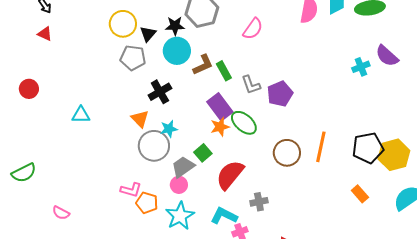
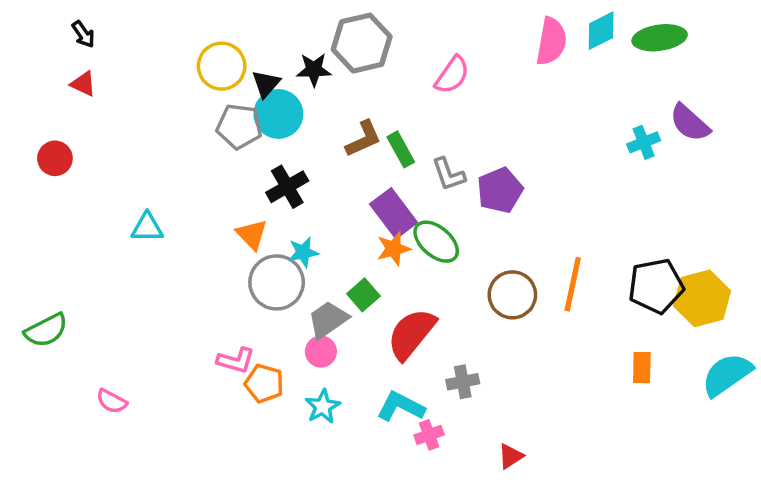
cyan circle: (177, 51) -> (278, 114), moved
red circle: (29, 89) -> (55, 158), moved
orange rectangle: (360, 194) -> (642, 368), turned 42
cyan star: (180, 216) -> (323, 407), size x0.7

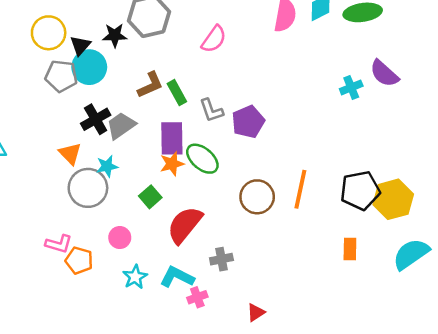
purple rectangle: (394, 213) -> (172, 138), turned 36
gray trapezoid: (328, 320) -> (121, 126), moved
cyan star: (323, 407) -> (135, 277), moved

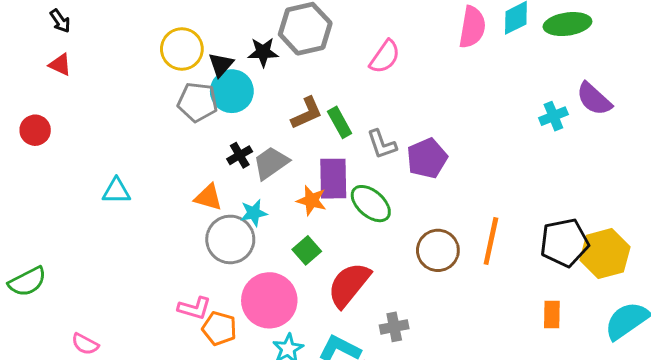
black cross: (96, 119) -> (240, 155), size x0.7
orange triangle: (70, 154) -> (208, 197), turned -30
orange star: (172, 164) -> (311, 200), moved, turned 30
pink circle: (120, 238) -> (269, 300), size x2.0

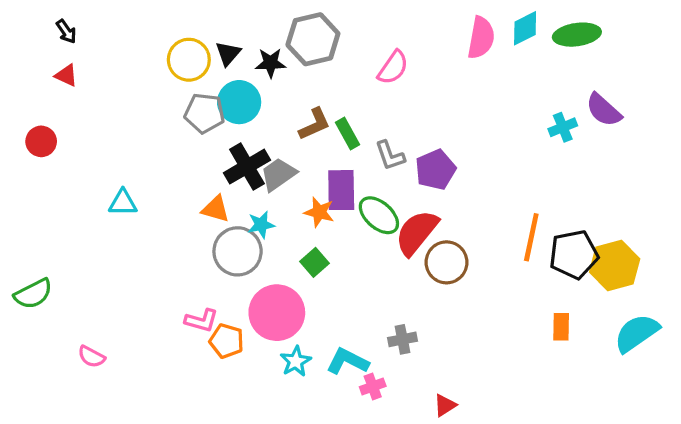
black triangle: (221, 65) -> (228, 53), moved
black cross: (240, 155) -> (247, 167), size x1.8
orange line: (491, 241) -> (531, 237), moved
red semicircle: (349, 285) -> (417, 233), moved

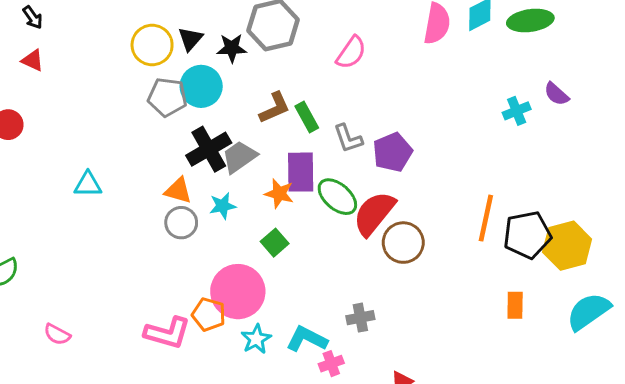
purple semicircle: (604, 110) -> (556, 94), size x0.7
gray circle: (238, 251) -> (181, 223), moved, size x0.7
pink L-shape: (201, 321) -> (167, 333), moved, size x1.4
orange pentagon: (227, 341) -> (209, 315), moved

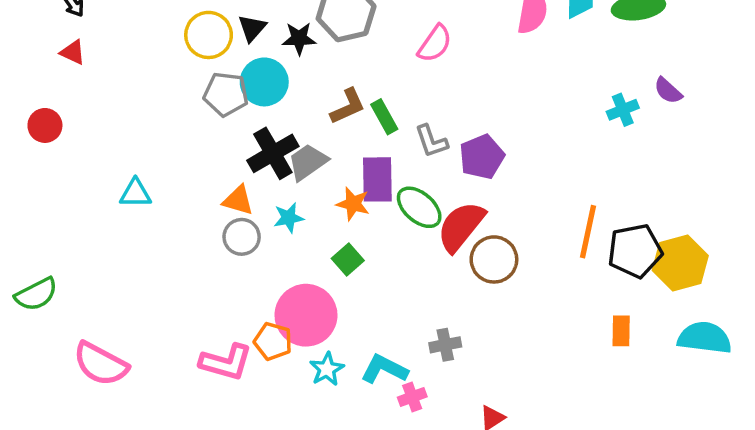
cyan semicircle: (589, 311) -> (705, 338), turned 42
pink semicircle: (57, 334) -> (101, 364), size x1.8

